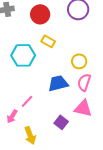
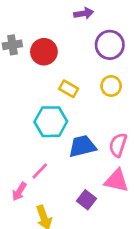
red circle: (40, 14) -> (44, 52), moved
cyan hexagon: (23, 55) -> (51, 122), moved
yellow circle: (79, 61) -> (111, 86), moved

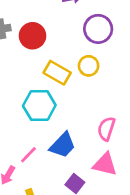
yellow circle: (111, 86) -> (89, 66), moved
yellow rectangle: (69, 89) -> (57, 73), size x1.4
blue trapezoid: (82, 146) -> (63, 145), moved, turned 148

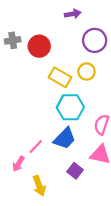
cyan hexagon: (39, 105) -> (70, 107), moved

